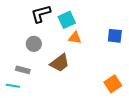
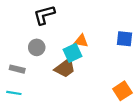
cyan square: (67, 20) -> (72, 53), moved
gray rectangle: (23, 70) -> (17, 69), moved

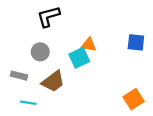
brown trapezoid: (65, 68) -> (53, 81), moved
cyan line: (14, 93) -> (28, 103), moved

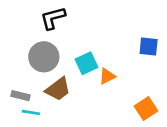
orange triangle: (89, 45) -> (107, 76), moved, turned -35
gray circle: (40, 52) -> (44, 57), size x1.5
gray rectangle: (19, 76) -> (21, 96), moved

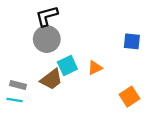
gray circle: (44, 57) -> (47, 39), moved
cyan square: (86, 63) -> (67, 65), moved
cyan line: (31, 112) -> (15, 100), moved

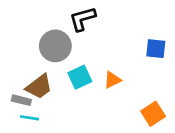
black L-shape: (47, 16) -> (82, 19), moved
brown trapezoid: (51, 79) -> (39, 87), moved
cyan line: (15, 100) -> (30, 118), moved

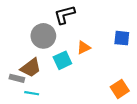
orange triangle: (112, 80) -> (84, 48), moved
cyan line: (30, 118) -> (32, 93), moved

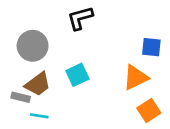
gray circle: (43, 36) -> (33, 46), moved
orange triangle: (84, 48) -> (136, 77), moved, size x1.5

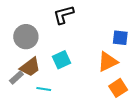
gray rectangle: (21, 97) -> (16, 78), turned -56
cyan line: (39, 116) -> (44, 89), moved

